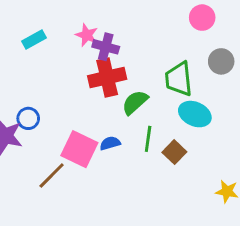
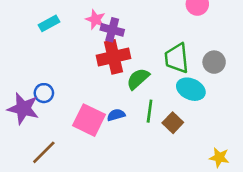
gray circle: (221, 61) -> (214, 62), moved
brown line: (52, 175) -> (44, 152), moved

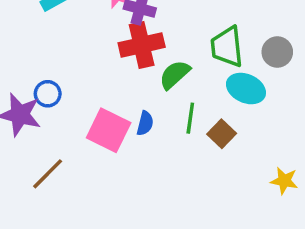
blue semicircle: (116, 115) -> (145, 123), turned 120

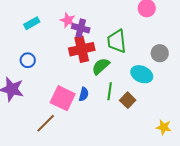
green trapezoid: (227, 47) -> (117, 41), moved
blue circle: (48, 94) -> (28, 60), moved
brown line: (48, 174) -> (46, 123), moved

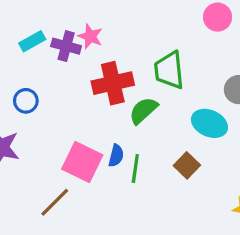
purple cross: (81, 28) -> (66, 46), moved
green line: (110, 91) -> (135, 168), moved

